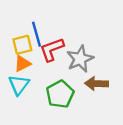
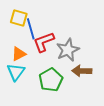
yellow square: (22, 45) -> (19, 18), moved, turned 30

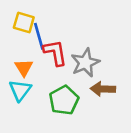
red L-shape: (44, 42) -> (55, 53), turned 100
orange triangle: (19, 54) -> (24, 68), turned -35

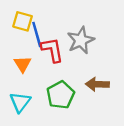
gray star: (85, 63) -> (81, 40), moved
cyan triangle: (20, 90) -> (20, 102), moved

